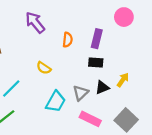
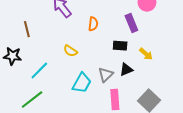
purple rectangle: (97, 39) -> (131, 23), moved, turned -36
yellow arrow: (123, 80) -> (146, 54), moved, turned 96
pink rectangle: (90, 119) -> (115, 100), turned 60

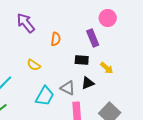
gray triangle: (106, 75) -> (68, 88), turned -49

